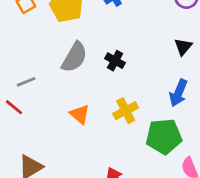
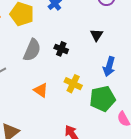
black triangle: (183, 47) -> (97, 35), moved
yellow cross: (126, 111) -> (73, 84), turned -30

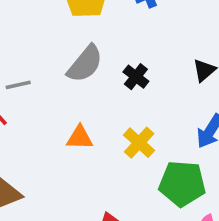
orange triangle: (41, 90) -> (80, 138), turned -49

